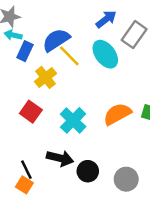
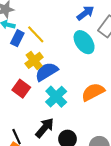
blue semicircle: (56, 40) -> (47, 72), moved
yellow line: (69, 56) -> (36, 34), moved
black arrow: (60, 158) -> (45, 128), turned -65

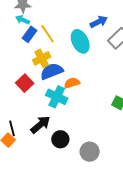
cyan ellipse: (84, 42) -> (80, 41), moved
orange semicircle: (93, 92) -> (72, 83), moved, size x0.7
cyan cross: (56, 97) -> (57, 97), turned -30

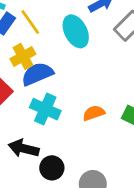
orange semicircle: (72, 83) -> (94, 113), moved
black arrow: (40, 125) -> (24, 148), turned -125

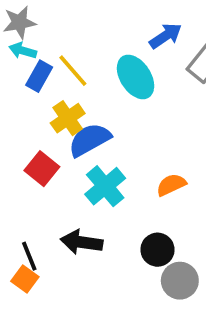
cyan cross: (45, 109) -> (105, 186), turned 32
black circle: (52, 168) -> (157, 250), moved

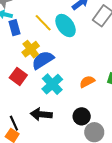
yellow line: (73, 71) -> (43, 23), moved
blue rectangle: (39, 76) -> (14, 28), turned -42

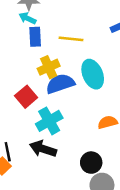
yellow line: (43, 23) -> (71, 39), turned -54
cyan ellipse: (66, 26) -> (93, 74), moved
cyan cross: (52, 84) -> (49, 121), moved

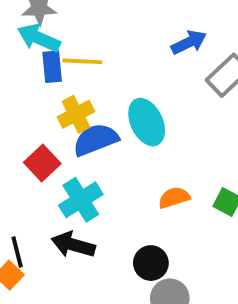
cyan arrow: (28, 18) -> (39, 38), size x1.5
yellow line: (71, 39) -> (82, 61), moved

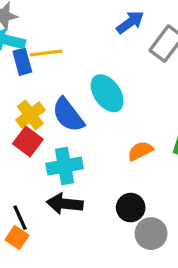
yellow cross: (76, 114) -> (30, 115), moved
blue semicircle: (96, 140) -> (68, 115), turned -96
cyan cross: (81, 200) -> (65, 166), turned 32

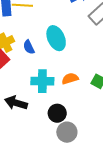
blue semicircle: (68, 115) -> (29, 47), size x0.6
cyan cross: (65, 166) -> (42, 81), moved

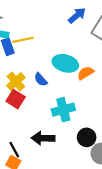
cyan ellipse: (56, 38) -> (65, 63), turned -35
orange semicircle: (70, 79) -> (86, 73), moved

